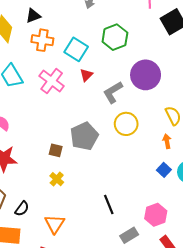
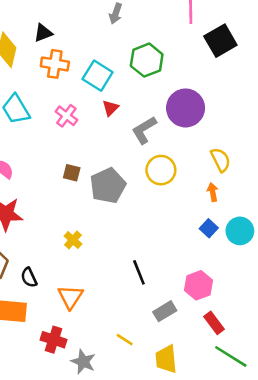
pink cross: (52, 81) -> (66, 116), size x0.7
brown square: (56, 150) -> (72, 173), moved
black semicircle: (22, 209) -> (29, 278), turned 119

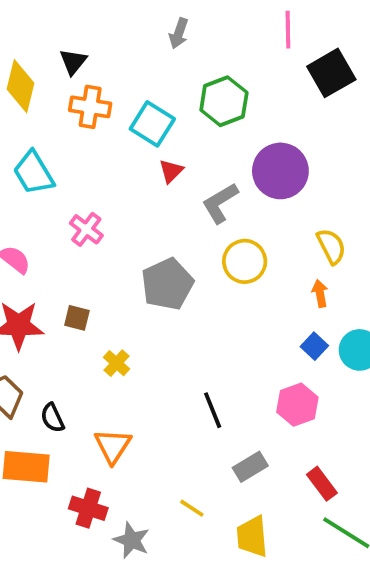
black triangle: (43, 33) -> (73, 62), turned -30
pink cross: (66, 116) -> (86, 229), moved
brown square: (72, 173) -> (77, 318), moved
pink hexagon: (198, 285) -> (297, 405), moved

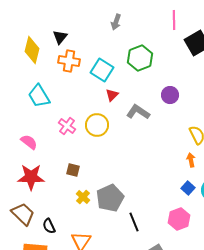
purple circle: (280, 171) -> (170, 95), size x0.6
gray L-shape: (220, 203) -> (138, 112), turned 65
yellow circle: (245, 261) -> (97, 125), moved
gray pentagon: (167, 284) -> (110, 198), moved
brown square: (77, 318) -> (73, 170), moved

